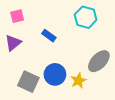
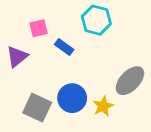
pink square: (17, 16) -> (39, 28), moved
cyan hexagon: (86, 17) -> (96, 20), moved

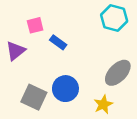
cyan hexagon: (96, 20) -> (114, 18), moved
yellow star: (103, 106) -> (103, 104), moved

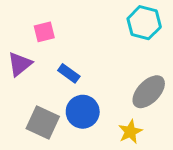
blue rectangle: (58, 42) -> (69, 73), moved

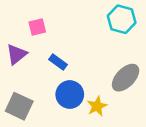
gray square: (43, 122) -> (19, 106), moved
yellow star: (130, 132) -> (97, 106), moved

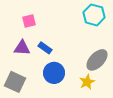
purple triangle: (17, 54) -> (22, 48), moved, turned 42
yellow star: (97, 106) -> (87, 82), moved

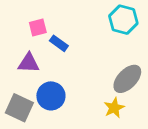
blue rectangle: (45, 48) -> (59, 43), moved
blue circle: (54, 73) -> (51, 96), moved

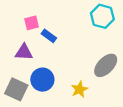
yellow star: (114, 108) -> (79, 89), moved

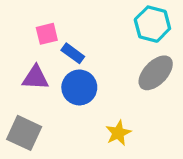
gray ellipse: (106, 65) -> (156, 73), moved
blue circle: (42, 80) -> (79, 87), moved

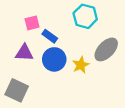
cyan hexagon: (152, 24) -> (85, 16), moved
yellow star: (118, 133) -> (81, 65), moved

